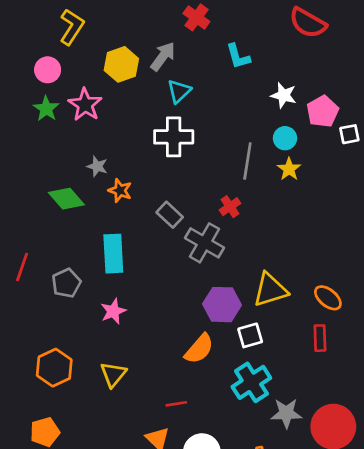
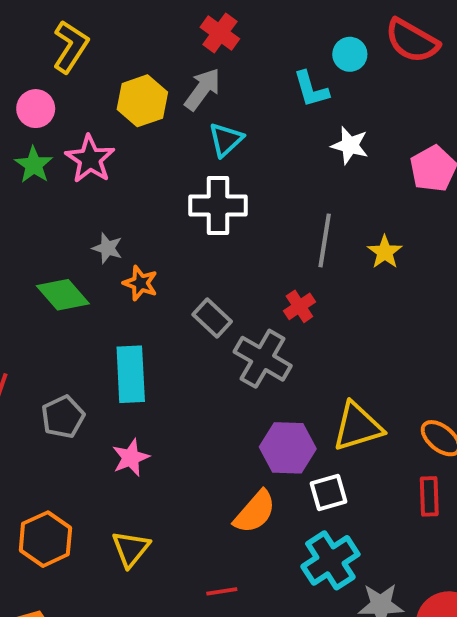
red cross: (196, 17) -> (220, 33), moved
white star: (284, 95) -> (350, 145), moved
cyan circle: (285, 138) -> (350, 54), moved

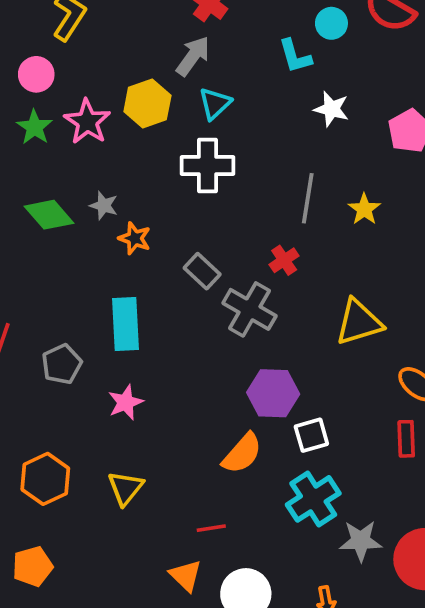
yellow hexagon: (142, 101) -> (147, 103), moved
green diamond: (63, 295) -> (49, 215), moved
yellow triangle: (358, 427) -> (359, 322), moved

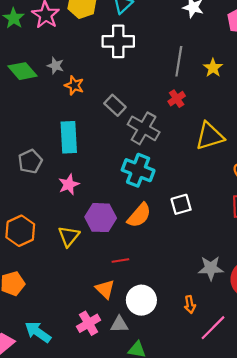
red cross: (284, 260) -> (177, 99), moved
purple hexagon: (273, 393) -> (101, 218), moved
cyan cross: (313, 499) -> (138, 170), moved, turned -36

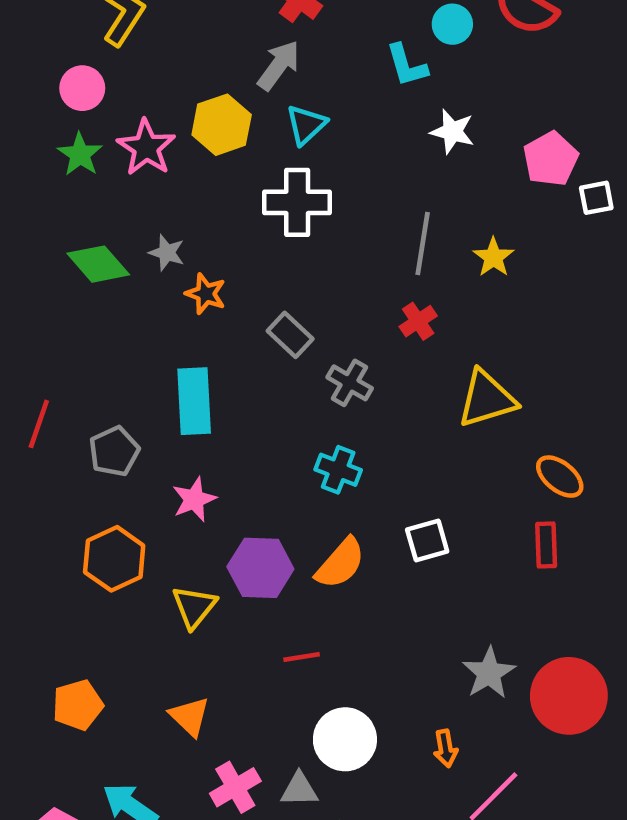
gray cross: (144, 128) -> (350, 383), size x0.7
cyan cross: (138, 170) -> (338, 470), size x0.7
orange hexagon: (20, 231) -> (114, 559), moved
gray star: (211, 268) -> (489, 673), turned -30
orange triangle: (105, 289) -> (190, 716), moved

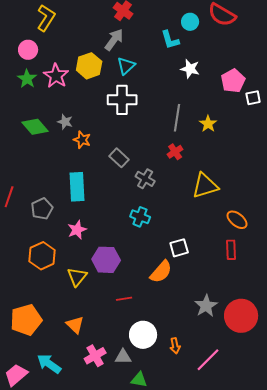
orange semicircle: (340, 563) -> (161, 272), moved
orange pentagon: (78, 705) -> (26, 320), size x1.4
orange arrow: (446, 748) -> (175, 346), moved

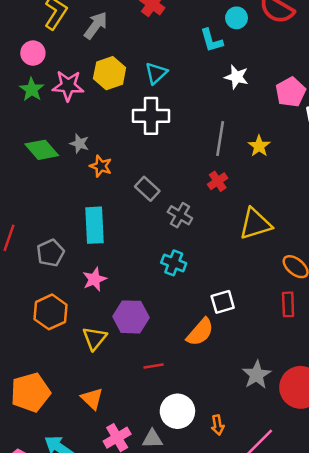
gray arrow: (114, 40) -> (96, 25), moved
pink star: (56, 76) -> (68, 86), turned -30

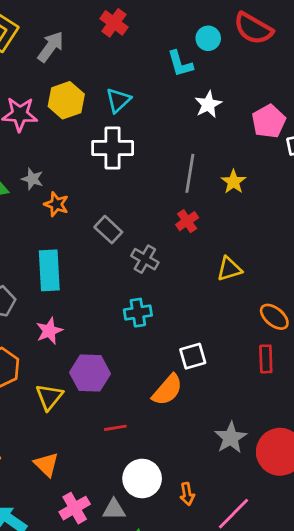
white star: (237, 77) -> (208, 104), turned 30
yellow triangle: (255, 224) -> (229, 269), size x0.7
cyan cross: (174, 263) -> (138, 313), turned -30

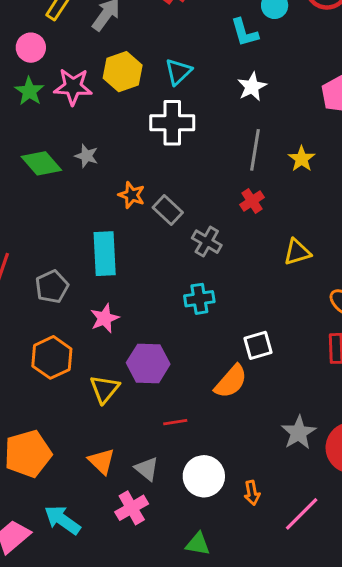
white star: (208, 104) -> (252, 87), moved
orange star: (56, 204) -> (132, 195), moved
gray triangle: (114, 509) -> (147, 469), moved, turned 40

